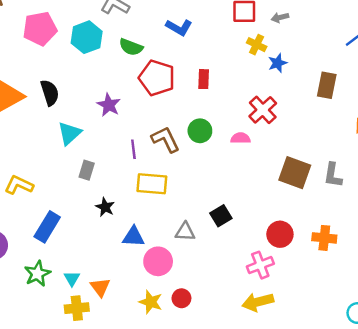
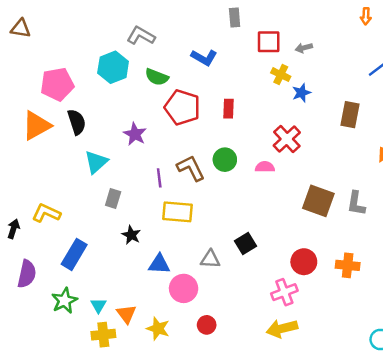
pink pentagon: (40, 29) -> (57, 84), moved
yellow star: (151, 302) -> (158, 329), moved

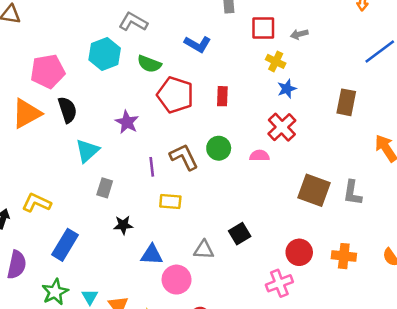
blue star: (301, 93) -> (287, 89), moved
yellow rectangle: (177, 212) -> (170, 201), size x0.7
black star: (131, 235) -> (123, 225), turned -30

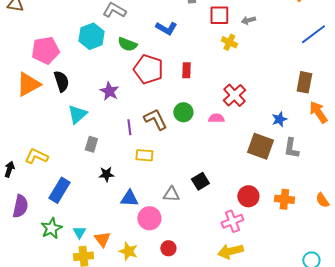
blue star: (287, 89) -> (279, 119), moved
brown rectangle: (346, 102) -> (304, 82), moved

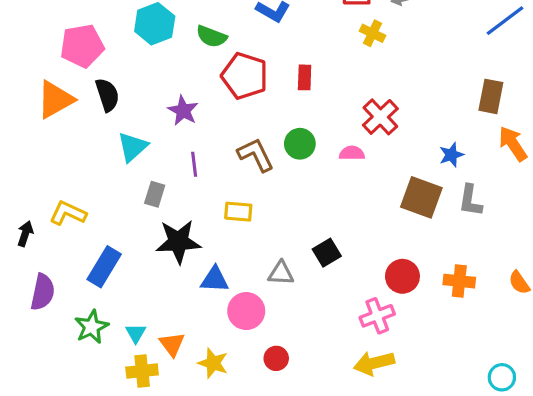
purple line: (129, 127) -> (194, 164), moved
black star: (106, 174) -> (178, 242), size x1.8

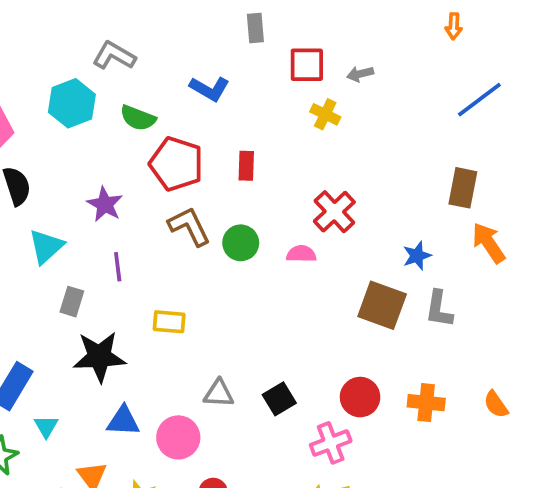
brown L-shape: (256, 155) -> (189, 226), moved
black square: (327, 253) -> (279, 399), moved
blue triangle: (215, 279) -> (123, 421), moved
cyan triangle: (136, 333) -> (46, 426), moved

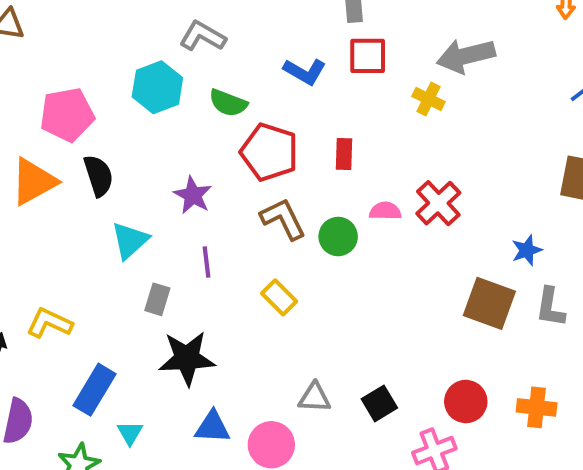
red square: (307, 65) -> (368, 56), moved
gray arrow: (360, 74) -> (466, 56), size x2.0
pink semicircle: (301, 254) -> (385, 211), moved
yellow rectangle: (169, 322) -> (279, 297), moved, turned 40

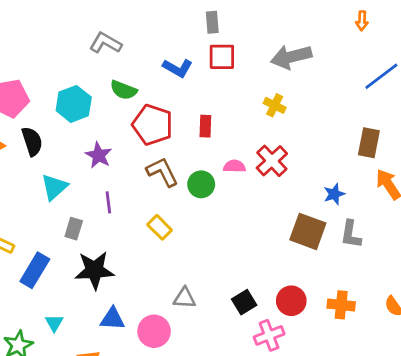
cyan hexagon: (157, 87) -> (74, 104), moved
yellow cross: (428, 99) -> (275, 105), moved
blue rectangle: (95, 390) -> (35, 270), moved
black square: (379, 403) -> (244, 302), moved

